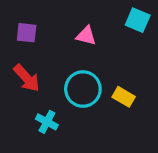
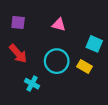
cyan square: (138, 20) -> (94, 44), moved

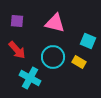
pink triangle: (59, 25) -> (55, 23), size x1.5
cyan cross: (32, 84) -> (30, 78), size x1.5

